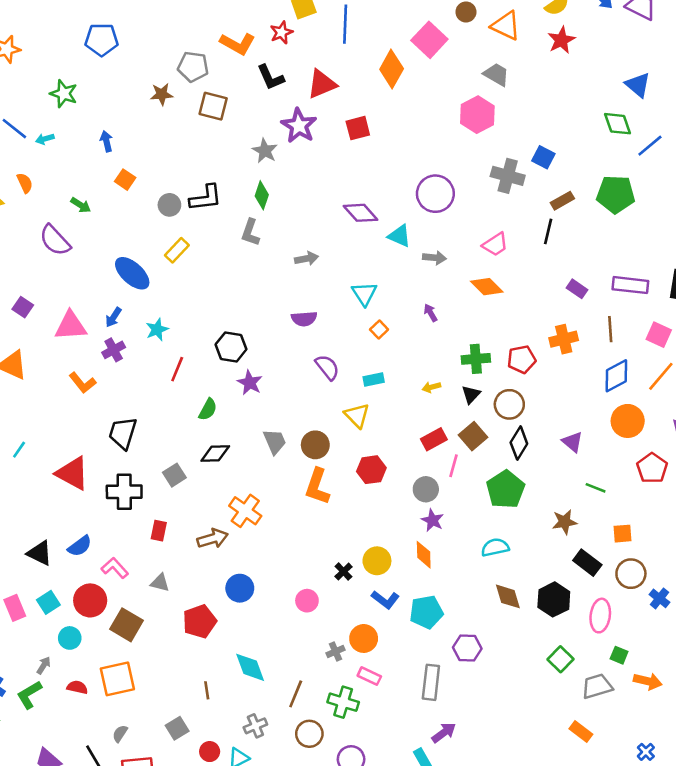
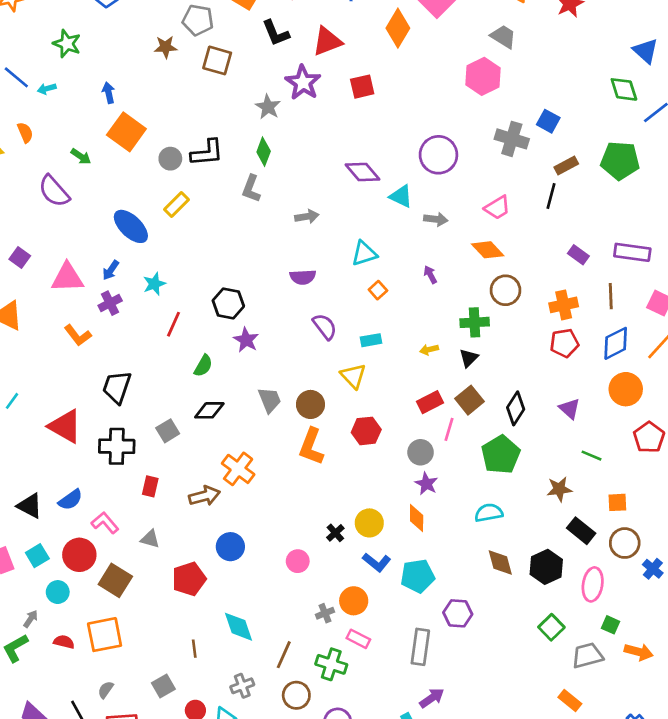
orange square: (125, 180) -> (126, 132), size x1.8
cyan triangle: (364, 294) -> (364, 254), turned 44
red pentagon: (522, 359) -> (564, 343), moved
brown circle: (509, 404) -> (505, 290), moved

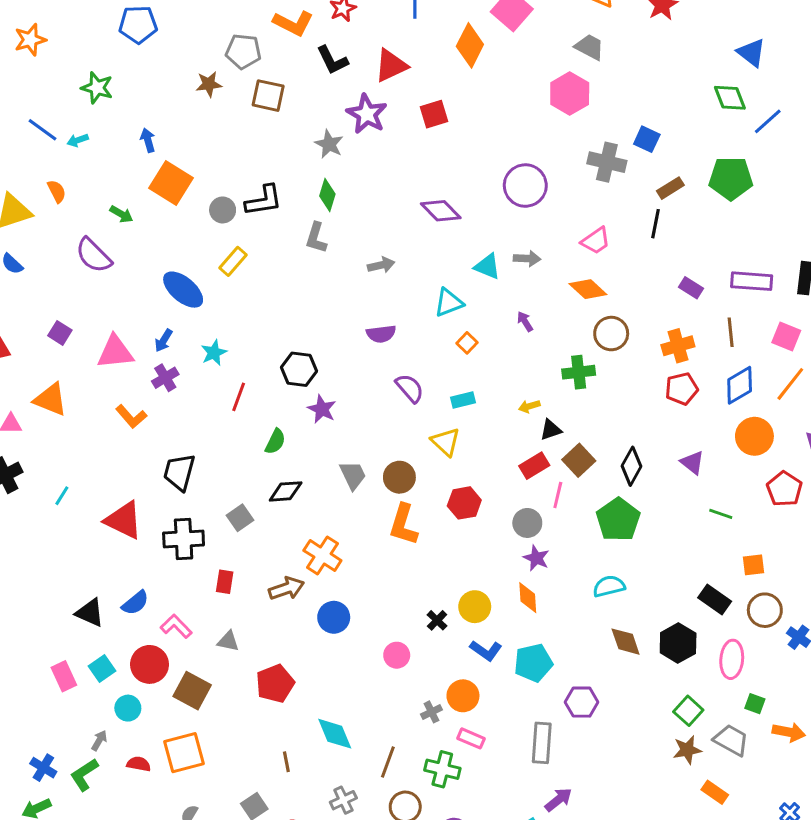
cyan triangle: (401, 196) -> (487, 266), moved
black triangle: (469, 358) -> (551, 430), moved, turned 30
brown star: (559, 489) -> (687, 750), moved
blue circle: (230, 547) -> (334, 617), moved
gray trapezoid: (587, 655) -> (731, 740), turned 48

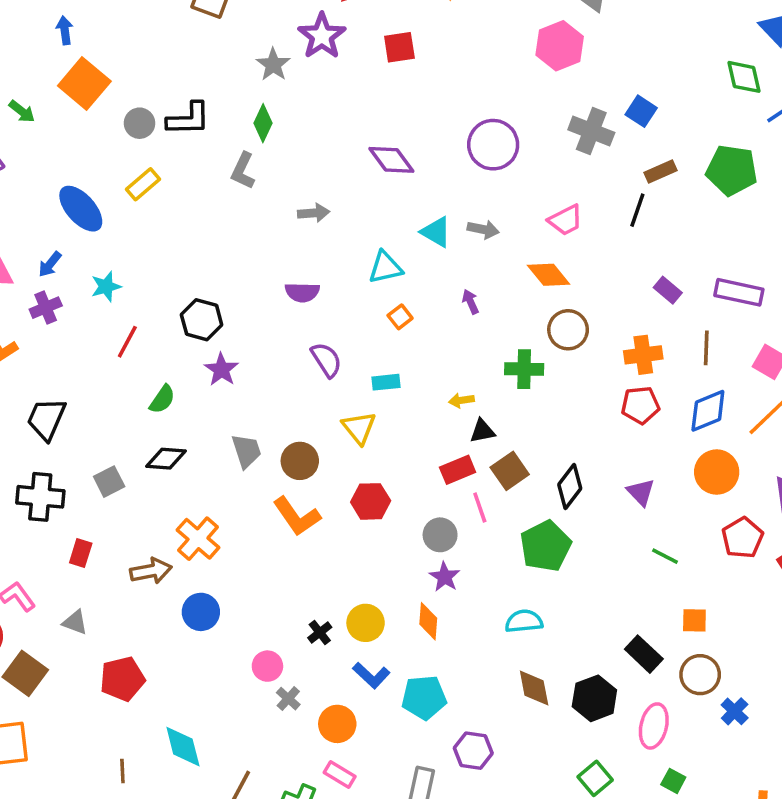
pink line: (558, 495) -> (480, 507), turned -40
orange L-shape: (403, 525) -> (297, 516), turned -60
gray cross: (431, 712) -> (288, 699), moved, turned -30

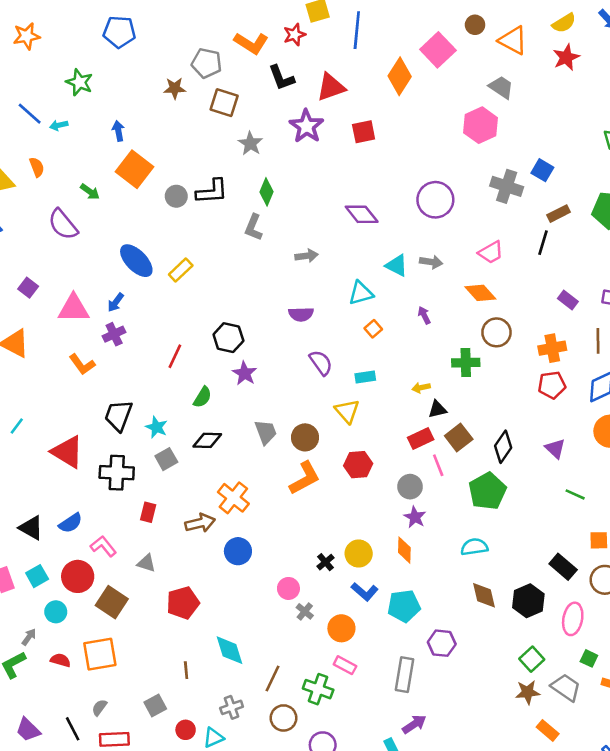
gray star: (273, 65) -> (250, 144), moved
yellow rectangle: (143, 184) -> (181, 270), moved
cyan star: (106, 287) -> (156, 427), moved, turned -30
orange L-shape: (297, 516) -> (305, 478), turned -81

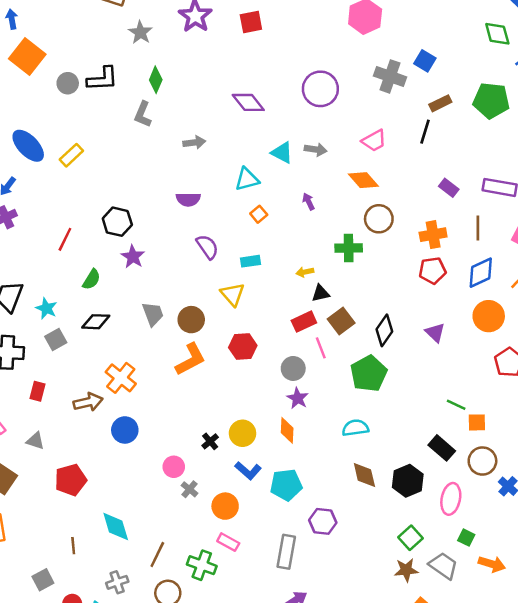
green line: (575, 494) -> (456, 405), moved

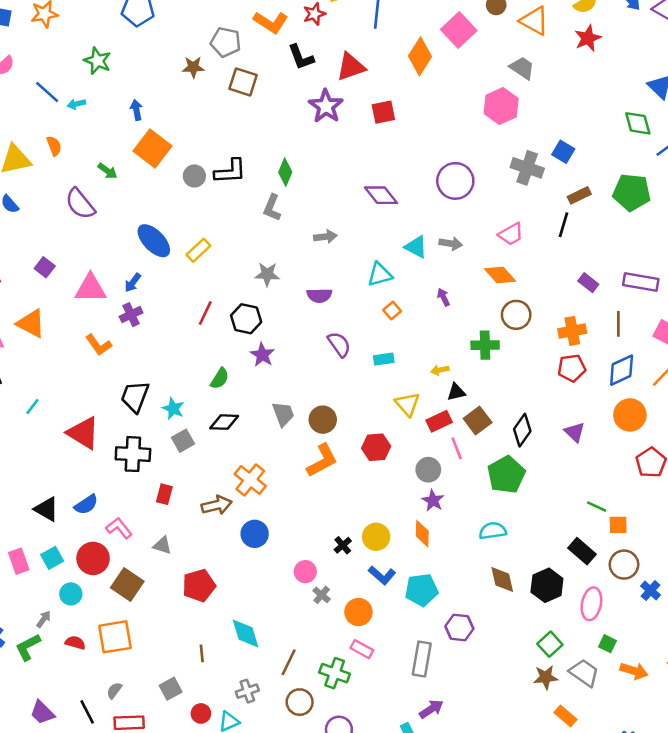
gray star: (140, 32) -> (267, 274), moved, turned -30
red line: (65, 239) -> (205, 313), moved
yellow triangle: (233, 294) -> (407, 404), moved

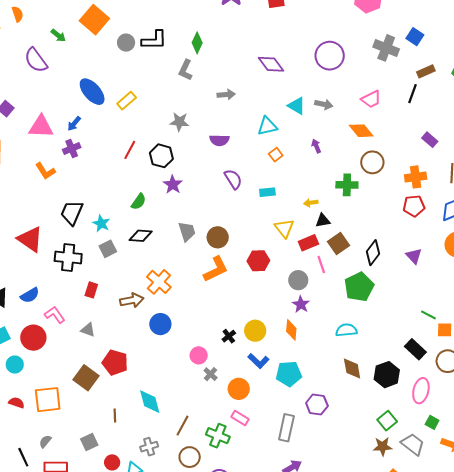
brown square: (127, 584) -> (86, 378), moved
red pentagon: (199, 585) -> (115, 362), turned 30

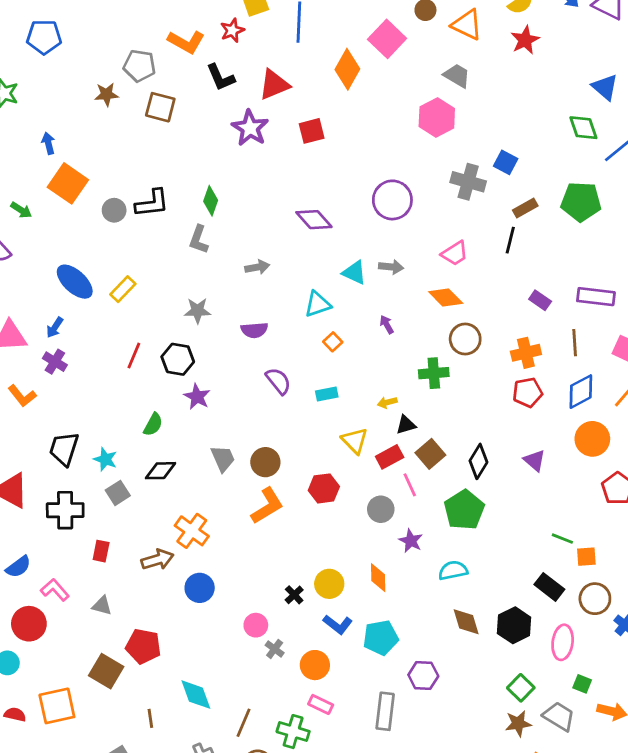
purple cross: (72, 149) -> (55, 362), turned -30
purple star: (301, 304) -> (411, 541), moved

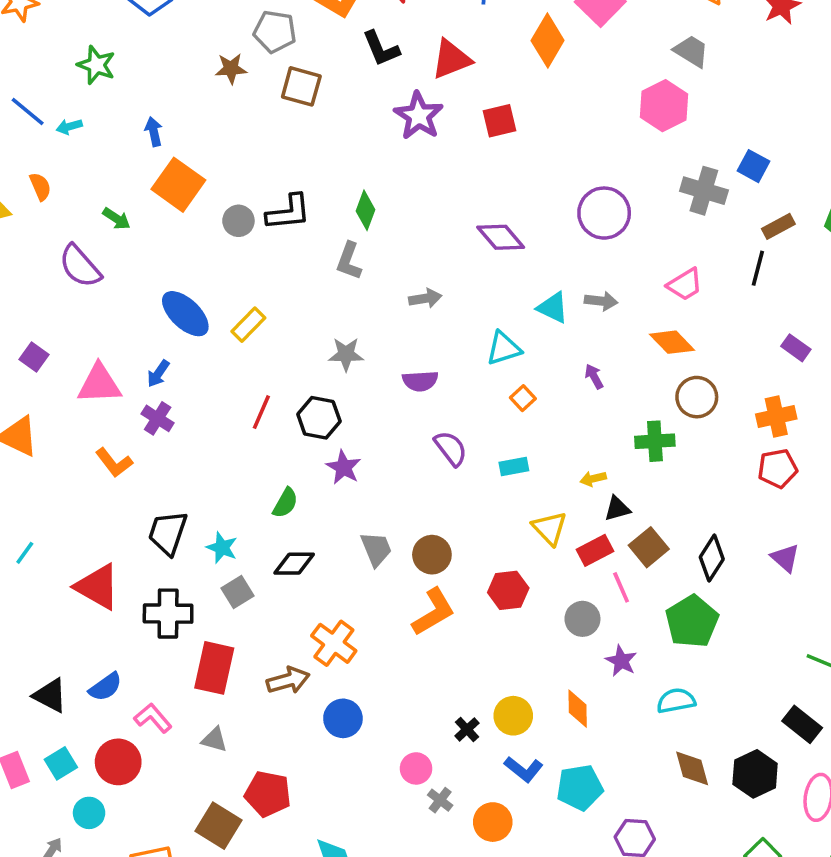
red rectangle: (101, 551) -> (214, 668), size x1.8

